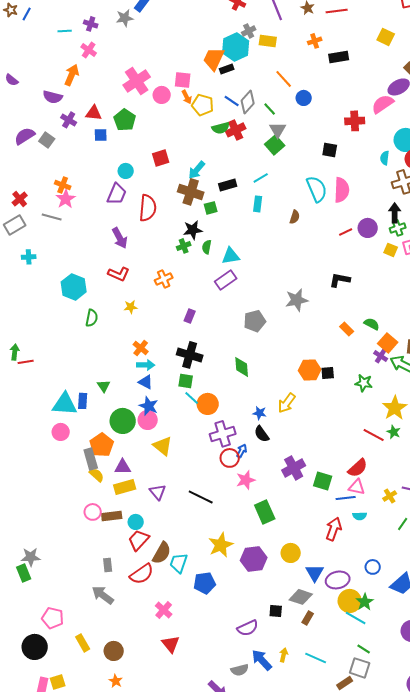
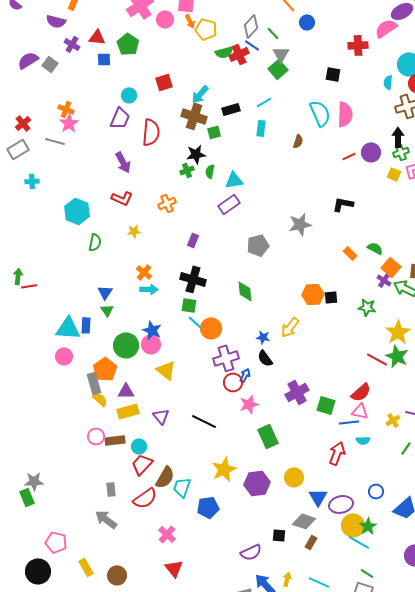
blue line: (232, 101) -> (252, 45), moved
blue triangle: (146, 382) -> (105, 292), moved, turned 35
green star: (394, 432) -> (397, 356), size x1.6

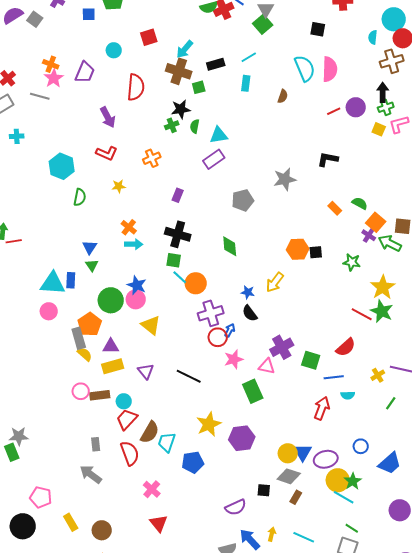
purple trapezoid: (120, 118) -> (85, 72), moved
pink triangle: (360, 411) -> (267, 366), moved
yellow circle: (294, 477) -> (288, 453), moved
red semicircle: (145, 498) -> (130, 453), turned -75

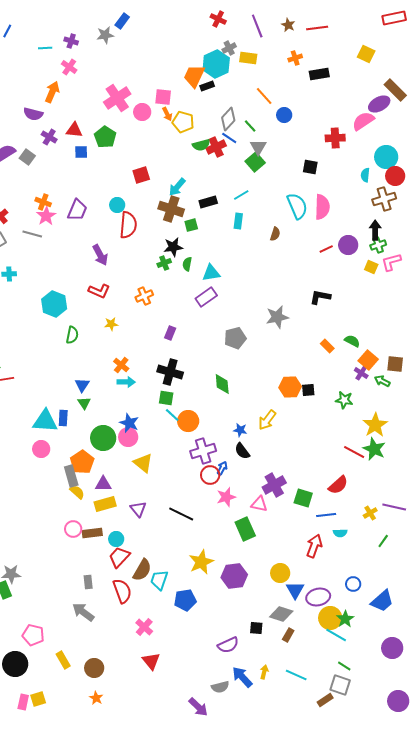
cyan circle: (114, 50) -> (117, 205), moved
green arrow: (390, 243) -> (382, 381), size x0.7
yellow circle: (288, 453) -> (280, 573), moved

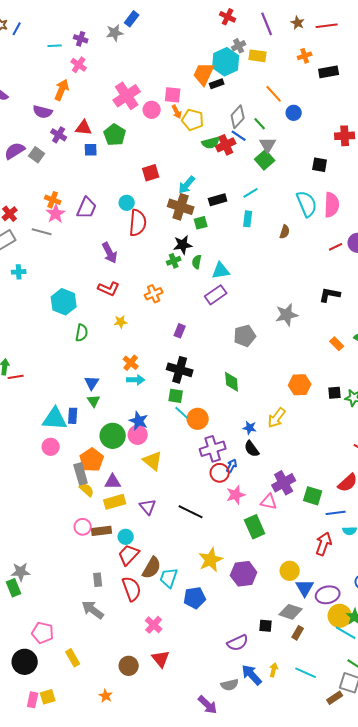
black square: (308, 390) -> (335, 393), moved
brown circle: (94, 668) -> (129, 666), moved

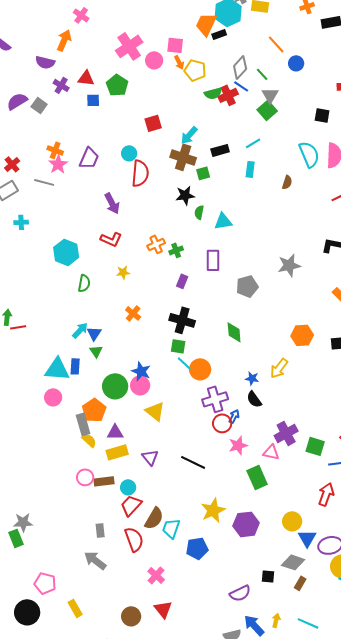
green cross: (174, 261) -> (176, 250), moved
purple rectangle: (216, 295) -> (213, 260), moved, turned -55
cyan arrow: (136, 380) -> (80, 330), moved, turned -48

